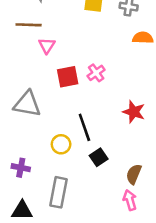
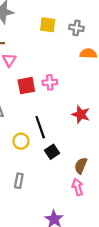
pink cross: (96, 73) -> (50, 82), turned 32
gray rectangle: (58, 192) -> (19, 181), size x0.6

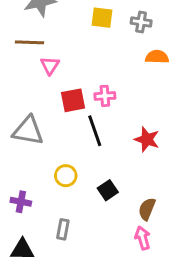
black line: (40, 127) -> (95, 131), moved

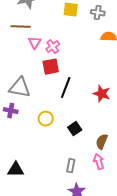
pink cross: (105, 96) -> (53, 47), moved, turned -32
black line: (95, 131) -> (66, 88), turned 40
purple cross: (21, 202) -> (11, 111), moved
gray rectangle: (63, 229) -> (71, 166), moved

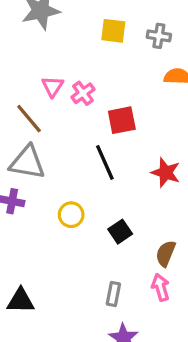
brown line: (21, 27) -> (29, 119), moved, turned 48
red square: (51, 67) -> (122, 120), moved
black line: (66, 88) -> (105, 162), turned -45

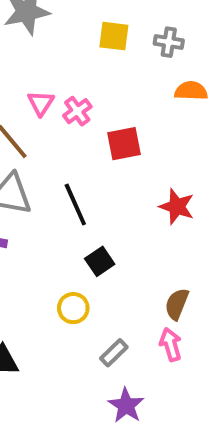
black line: (105, 162) -> (75, 205), moved
yellow circle: (71, 215) -> (73, 308), moved
black square: (120, 232) -> (100, 261), moved
gray rectangle: (113, 294) -> (114, 353), turned 35

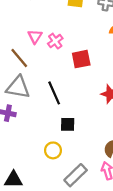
black square: (100, 261) -> (68, 124), turned 35
gray rectangle: (114, 353) -> (76, 175), size x1.5

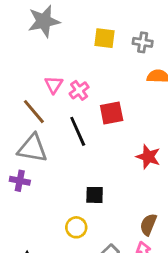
black line: (54, 93) -> (78, 131), moved

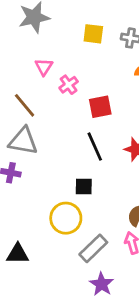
pink triangle: (54, 85) -> (44, 67), moved
black line: (78, 131) -> (95, 147), moved
yellow circle: (76, 227) -> (66, 218), size x1.5

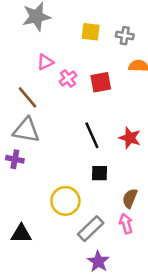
pink triangle: (44, 67) -> (45, 62), turned 30
red square: (100, 107) -> (101, 82), moved
black square: (84, 186) -> (100, 173), moved

